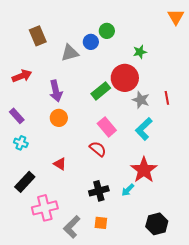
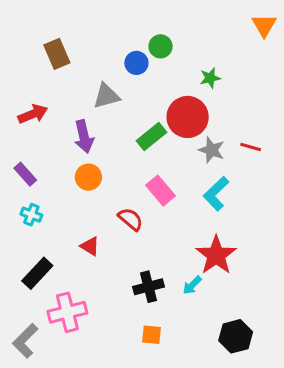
gray triangle: (70, 53) -> (106, 96), moved
red line: (167, 98) -> (251, 147), turned -64
red semicircle: (98, 149) -> (130, 219), moved
gray L-shape: (72, 227) -> (25, 341), moved

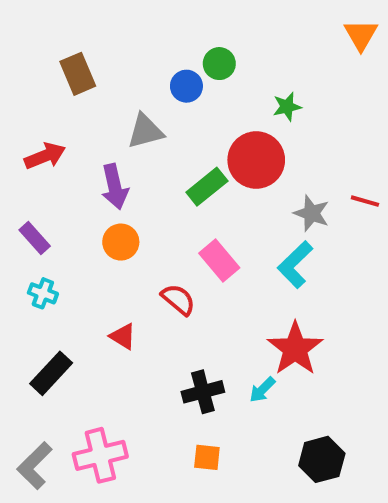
red line: (251, 147) -> (365, 201), moved
gray star: (212, 150) -> (312, 213), moved
pink cross: (67, 312) -> (100, 455), moved

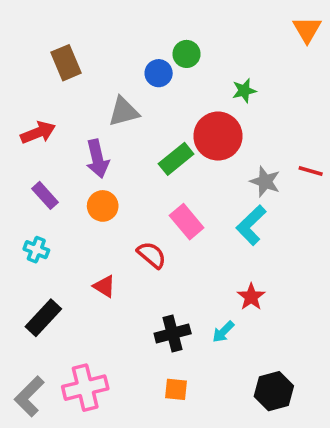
purple rectangle: (35, 238) -> (45, 195), moved
red star: (295, 349) -> (251, 297), size x0.6

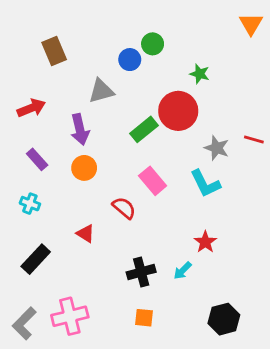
green star: (244, 91) -> (200, 74), turned 30
cyan L-shape: (251, 225) -> (205, 184), turned -72

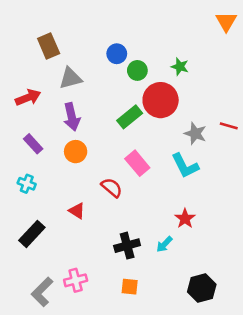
green circle: (153, 44) -> (137, 70), moved
gray triangle: (101, 91) -> (70, 78), moved
pink cross: (70, 316) -> (76, 280), moved, size x0.7
gray L-shape: (24, 323) -> (42, 292), moved

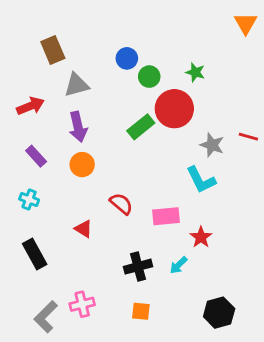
pink rectangle: (137, 163) -> (166, 216), moved, turned -55
black rectangle: (32, 234) -> (35, 254), turned -72

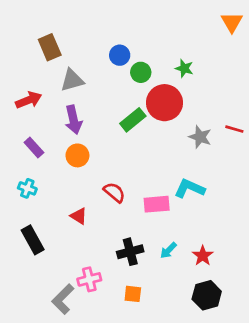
cyan L-shape: (201, 180) -> (190, 188), moved, turned 140
red star: (201, 237) -> (203, 256), moved
pink cross: (82, 304) -> (89, 279), moved
gray L-shape: (46, 317) -> (63, 299), moved

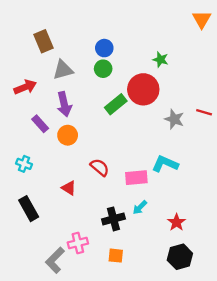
green circle: (141, 72) -> (103, 69), moved
purple rectangle: (34, 148) -> (40, 124), moved
cyan arrow: (168, 250) -> (140, 207), moved

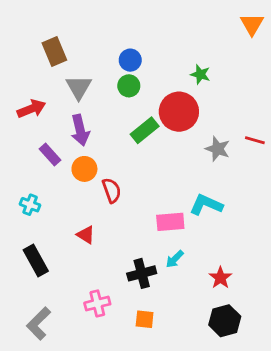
gray triangle: (63, 70) -> (79, 87), turned -45
red semicircle: (100, 167) -> (112, 190), moved, turned 30
gray L-shape: (55, 260) -> (39, 324), moved

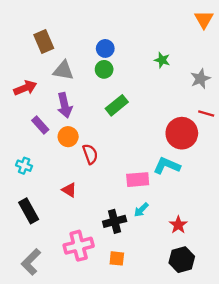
gray triangle: (79, 87) -> (63, 71), turned -50
red circle: (179, 112) -> (182, 133), moved
gray star: (218, 149) -> (200, 79), moved, turned 30
pink cross: (97, 303) -> (79, 246), size x1.4

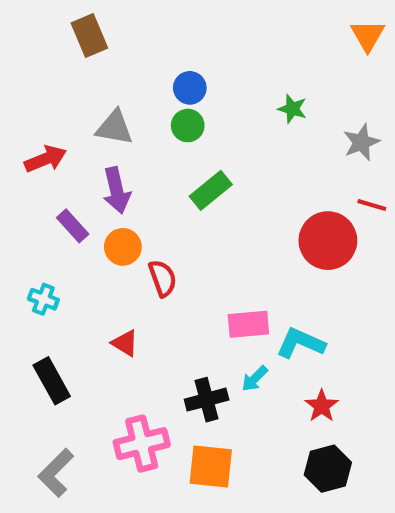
brown rectangle: (44, 42) -> (89, 36), moved
cyan L-shape: (167, 166) -> (301, 343), moved
orange square: (117, 258) -> (211, 467), size x1.6

